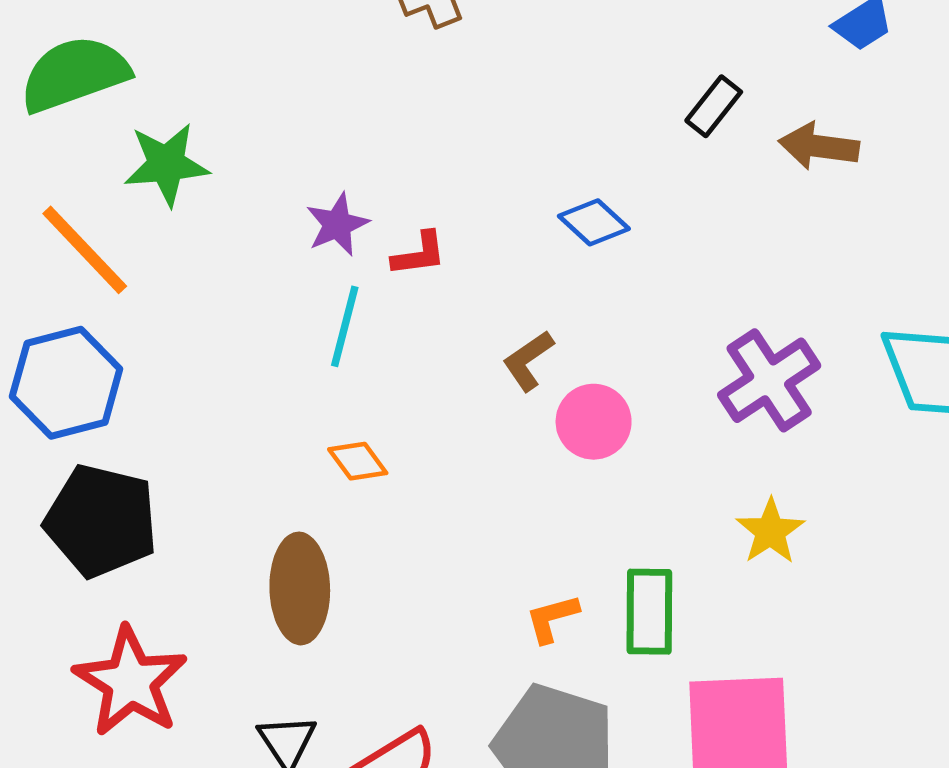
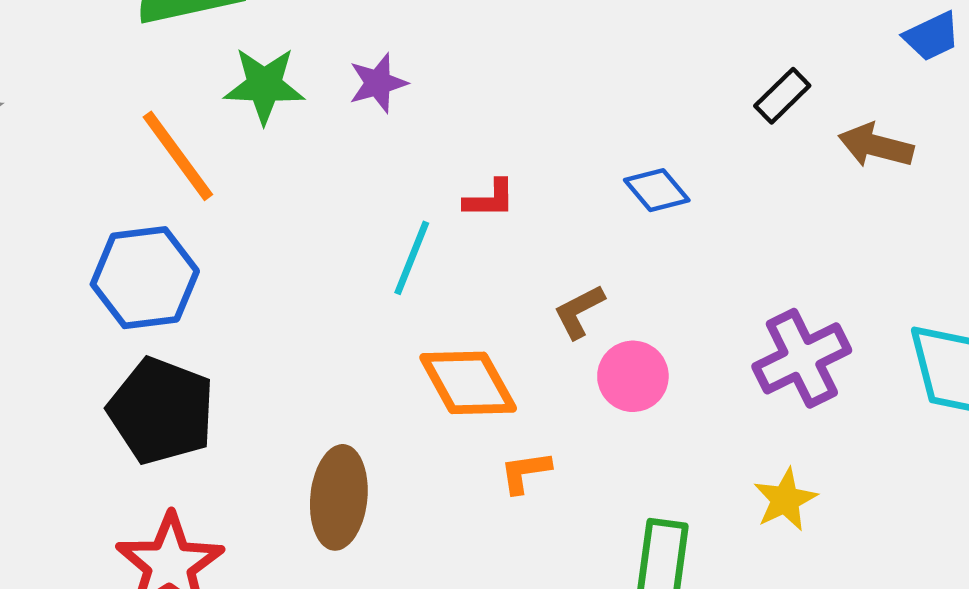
purple star: (337, 224) -> (378, 83), moved
orange diamond: (358, 461) -> (468, 383), moved, size x1.8
orange L-shape: (552, 618) -> (525, 472), moved

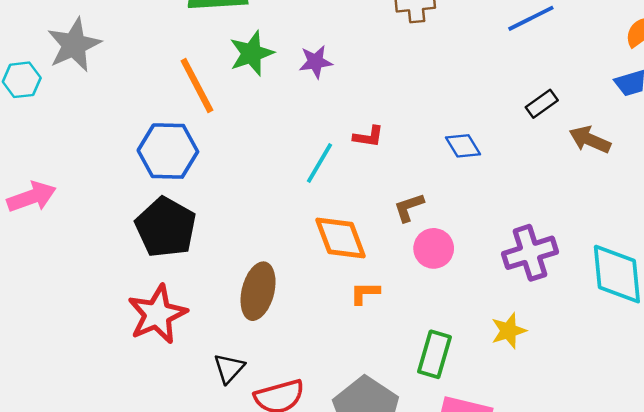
green star: (264, 85) -> (252, 53), turned -30

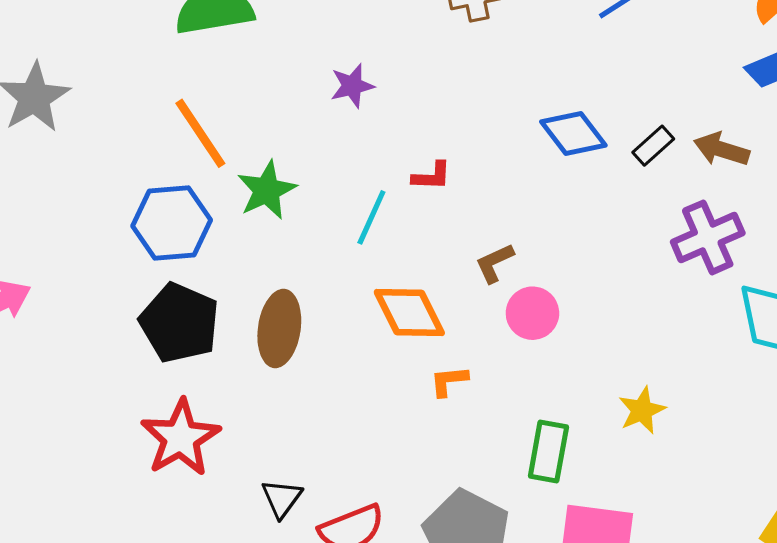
green star: (252, 53) -> (267, 190), moved
black rectangle: (542, 104) -> (653, 146), moved
blue diamond: (463, 146) -> (573, 134), moved, size x1.4
purple cross: (530, 253) -> (708, 237), moved
brown ellipse: (258, 291) -> (279, 328), moved

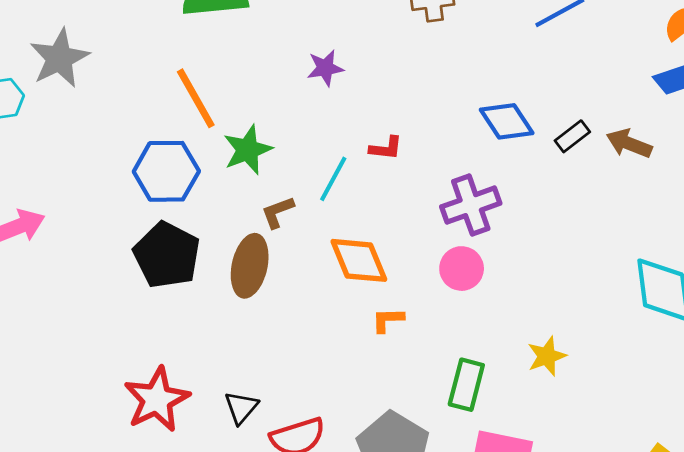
purple cross: (708, 237) -> (471, 205), moved
brown L-shape: (494, 263) -> (278, 212), moved
red star: (180, 438) -> (157, 399), moved

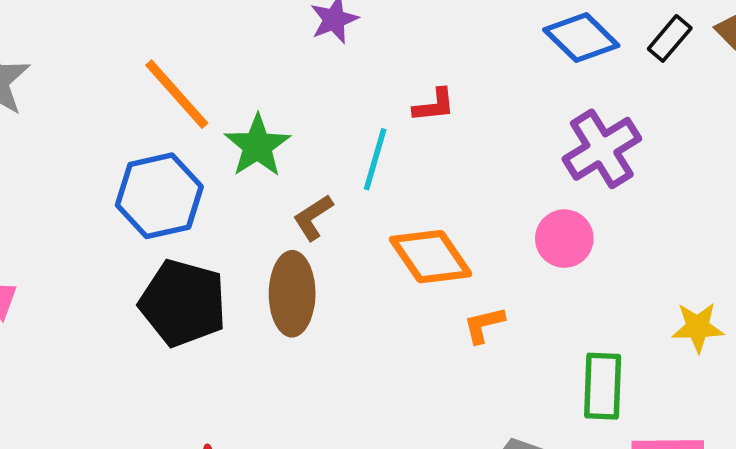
purple cross: (471, 205) -> (602, 149), moved
yellow star: (547, 356) -> (698, 327), turned 30

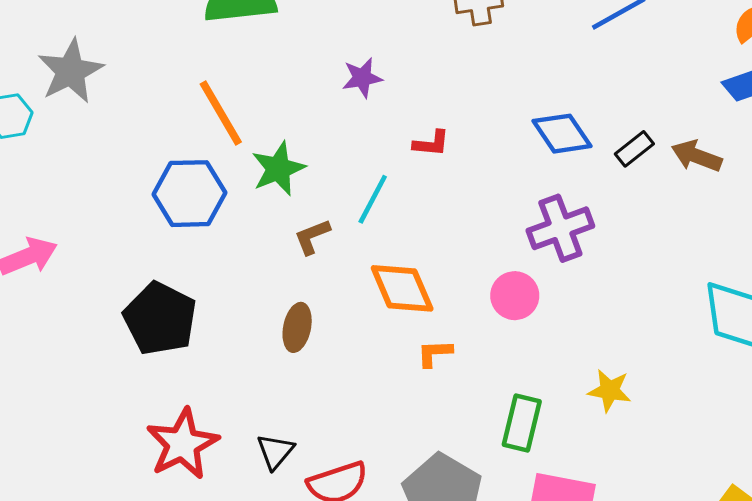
red L-shape: (434, 105) -> (431, 143), moved
brown ellipse: (292, 294) -> (297, 327), moved, size x0.7
black pentagon: (183, 303) -> (160, 319), moved

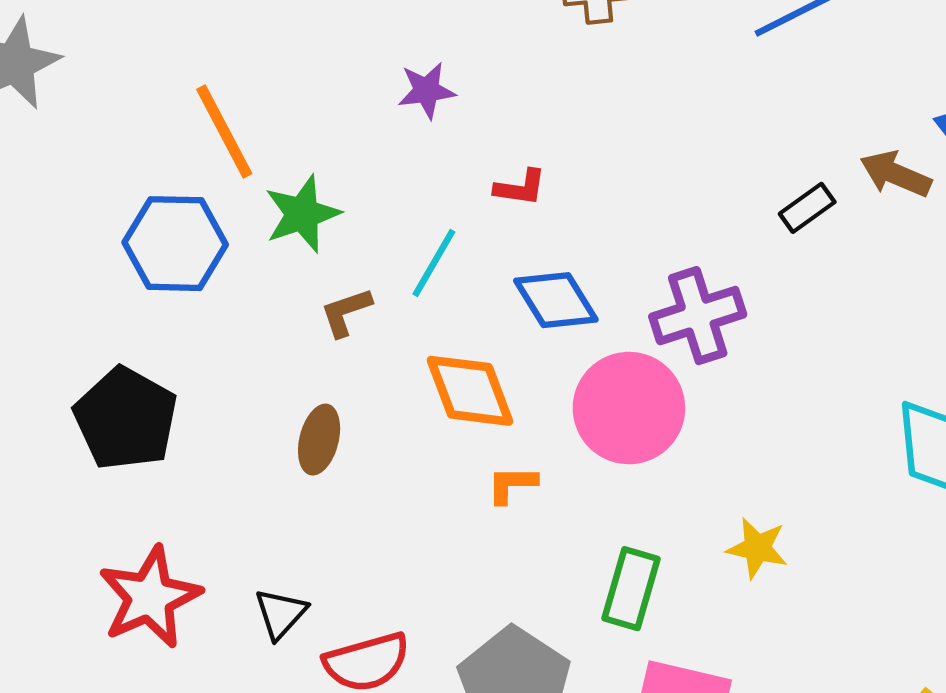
blue diamond: (562, 134) -> (556, 300), moved
brown arrow: (697, 156) -> (896, 174), moved
pink circle: (515, 296) -> (629, 408), size x1.6

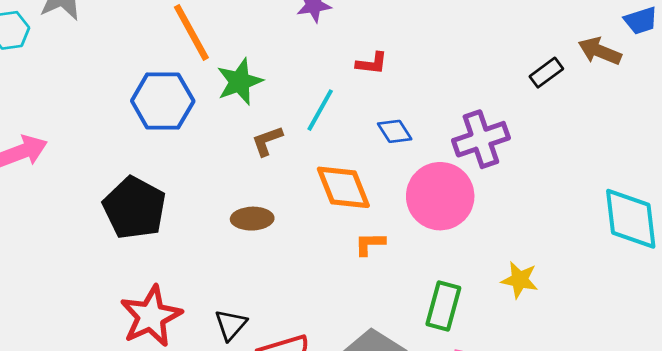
blue diamond: (556, 300) -> (395, 131), size x0.7
brown ellipse: (319, 440) -> (252, 219), turned 75

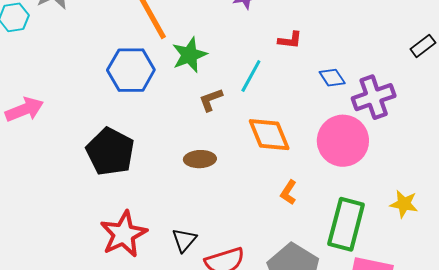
blue diamond: (395, 131) -> (332, 78), moved
orange L-shape: (370, 244) -> (288, 192), moved, turned -55
green rectangle: (443, 306) -> (346, 224), size x1.4

